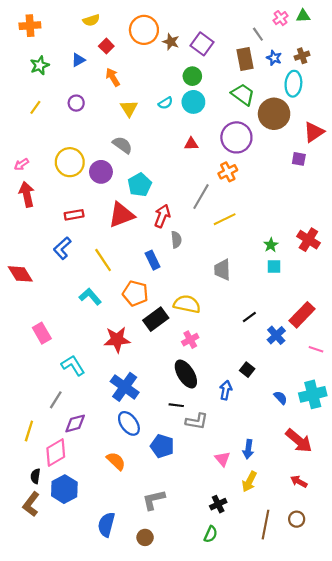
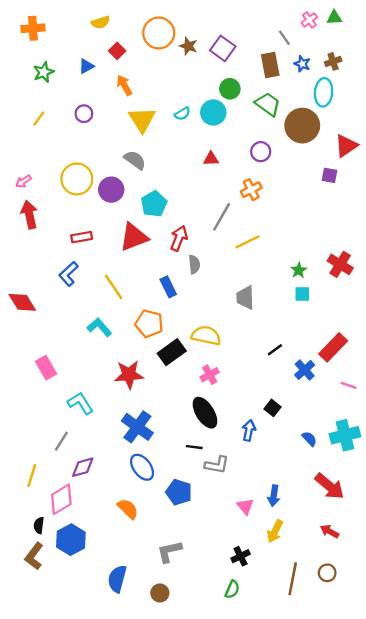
green circle: (192, 76) -> (230, 89), moved
yellow triangle: (129, 108) -> (142, 120), size x1.4
purple circle: (236, 137) -> (261, 152), size x0.6

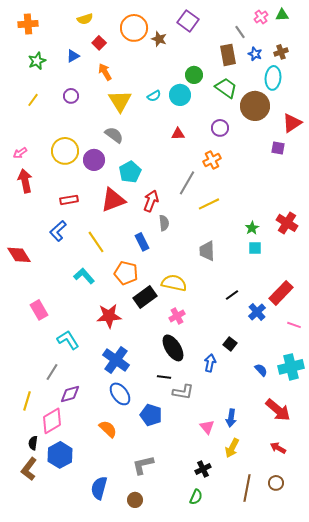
purple square: (223, 48) -> (188, 21), moved

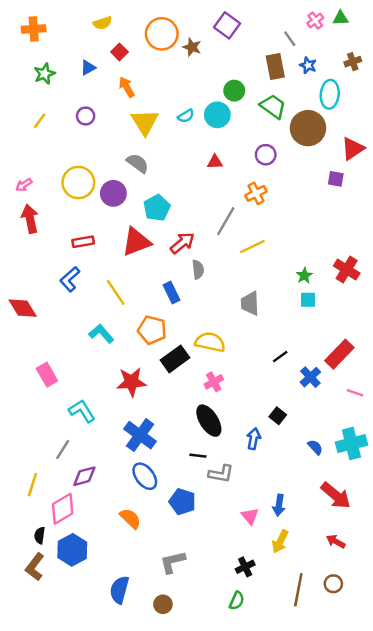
brown cross: (281, 52) -> (353, 62), moved
red arrow: (151, 201) -> (182, 243), turned 30

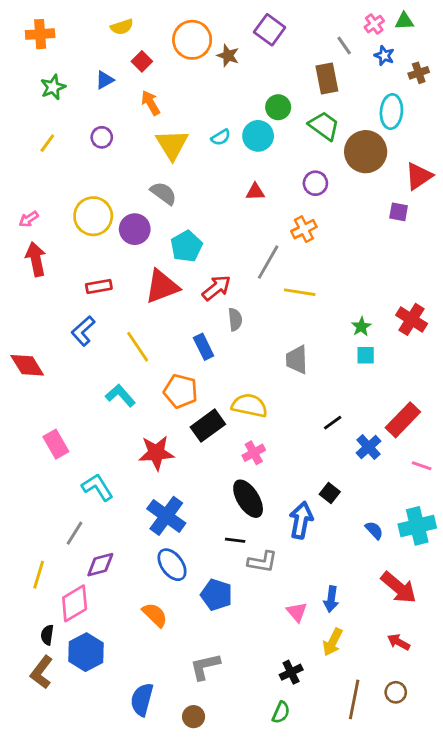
blue star: (308, 65) -> (384, 56), moved
yellow line: (252, 247) -> (300, 292), turned 35
blue arrow: (254, 439) -> (301, 520), size x1.4

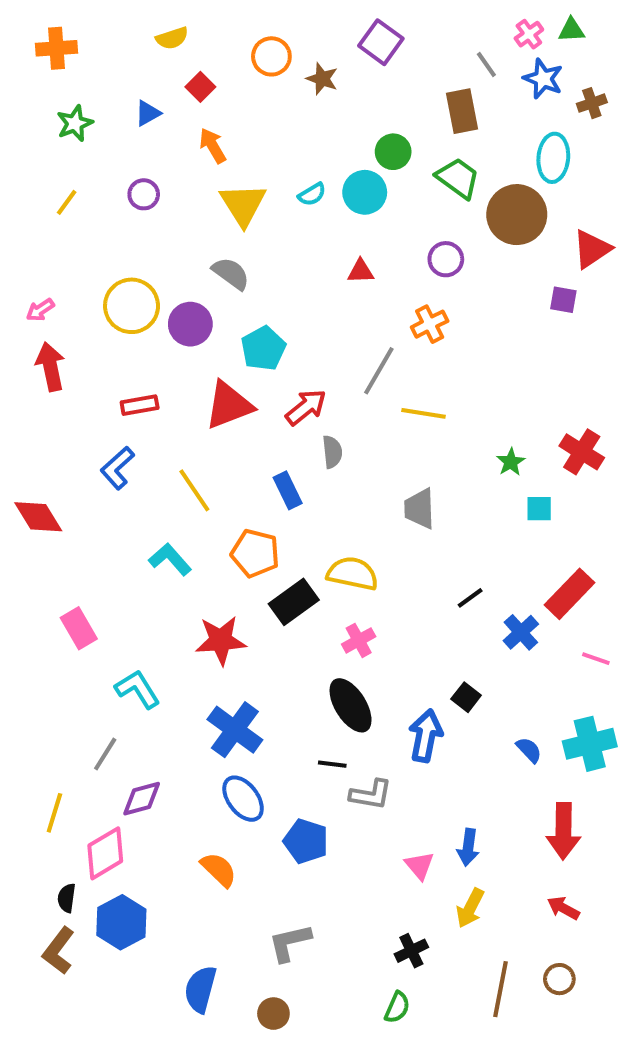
orange circle: (192, 40) -> (271, 56), size x0.7
blue star: (384, 56) -> (543, 79), size x1.4
cyan square: (366, 355) -> (539, 509), moved
red arrow: (399, 588) -> (563, 831), turned 51

